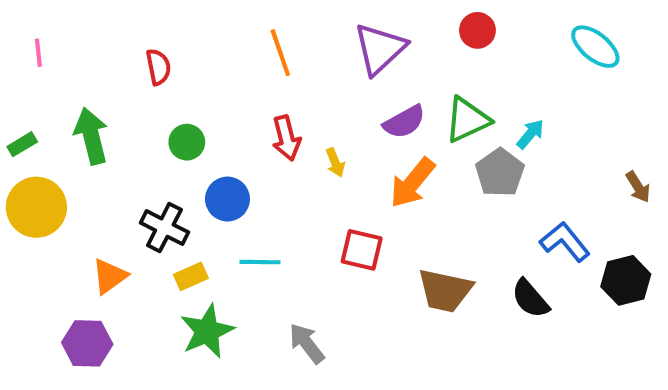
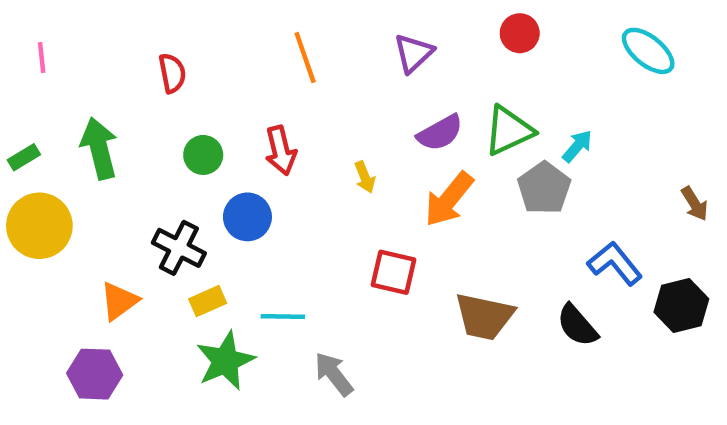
purple triangle: (380, 49) -> (413, 53), size x0.7
red arrow: (286, 138) -> (281, 151), moved
cyan line: (260, 262) -> (283, 317), moved

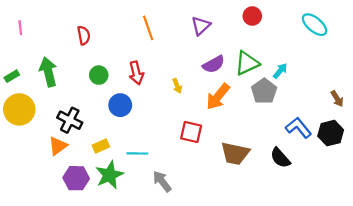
black cross: (179, 248) -> (70, 120), moved
black hexagon: (681, 305) -> (331, 133), moved
purple hexagon: (95, 374) -> (76, 178), moved

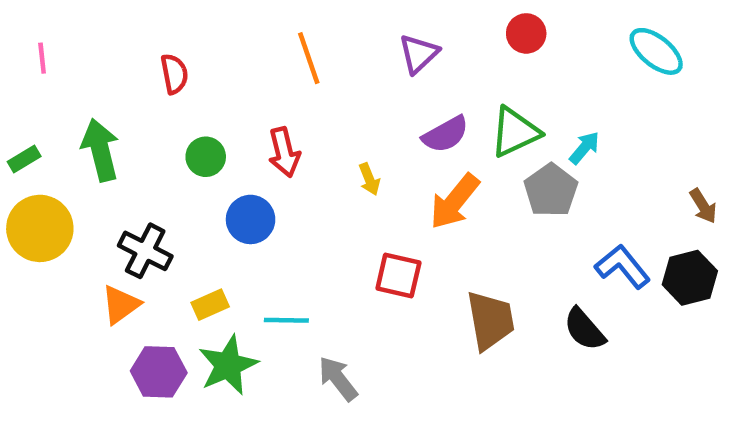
brown trapezoid: (235, 153) -> (490, 320), turned -112

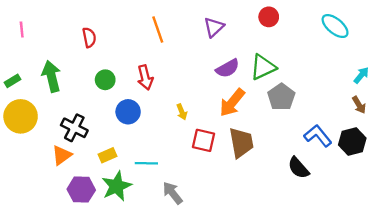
cyan arrow: (584, 148) -> (361, 75), moved
yellow arrow: (369, 179) -> (182, 112), moved
brown trapezoid: (490, 320) -> (241, 143), moved

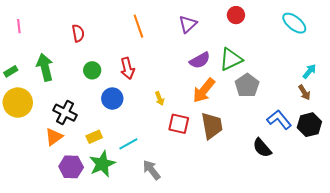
cyan arrow: (361, 75) -> (309, 71), moved
brown arrow: (359, 105) -> (304, 92), moved
cyan line: (146, 163) -> (128, 144), turned -30

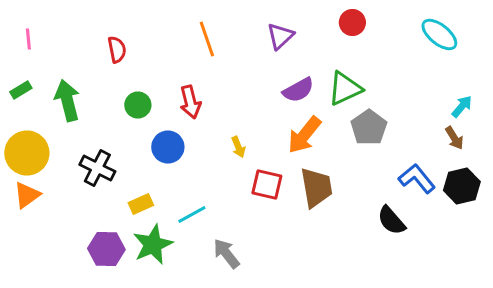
green rectangle: (11, 71) -> (21, 90), moved
orange triangle: (54, 137) -> (27, 195), moved

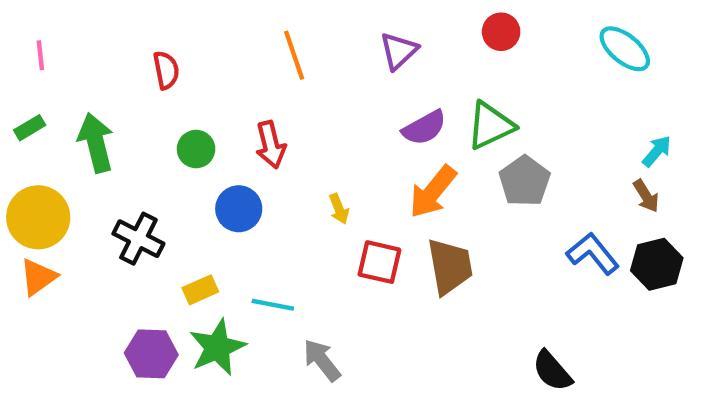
cyan line: (192, 214) -> (273, 305), turned 40
black semicircle: (391, 220) -> (552, 371), moved

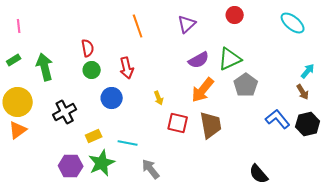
red semicircle: (166, 70) -> (88, 48), moved
black cross: (138, 239) -> (65, 112), turned 35

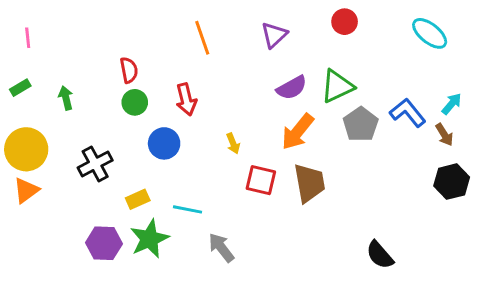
green arrow: (45, 67) -> (66, 98), size x0.6
blue L-shape: (278, 119) -> (408, 113), moved

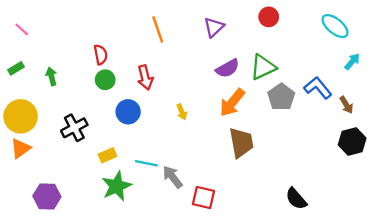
pink line: (28, 38) -> (22, 29), turned -42
cyan arrow: (452, 104) -> (352, 61), moved
red square: (261, 180) -> (204, 198), moved
purple hexagon: (104, 243) -> (47, 196), moved
gray arrow: (221, 248) -> (173, 177), moved

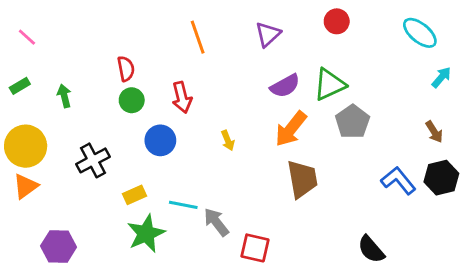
blue L-shape: (318, 88) -> (398, 181), moved

